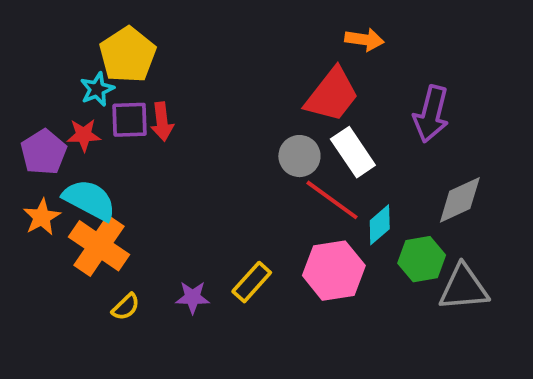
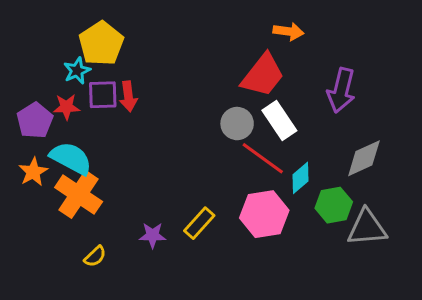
yellow semicircle: (126, 307) -> (95, 256), moved

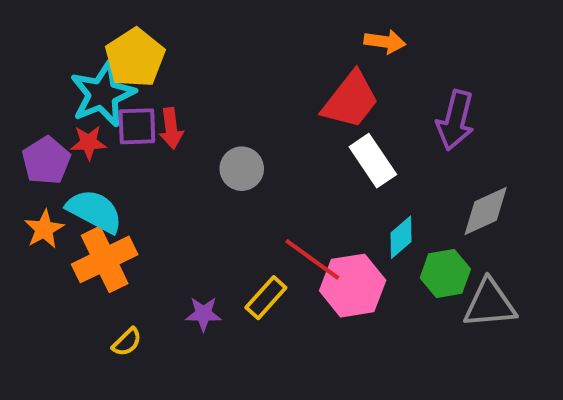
cyan star: (77, 71) -> (103, 94), size x1.8
gray circle: (237, 124) -> (242, 169), moved
red line: (263, 158) -> (312, 259), moved
orange cross: (79, 194) -> (105, 259), turned 30

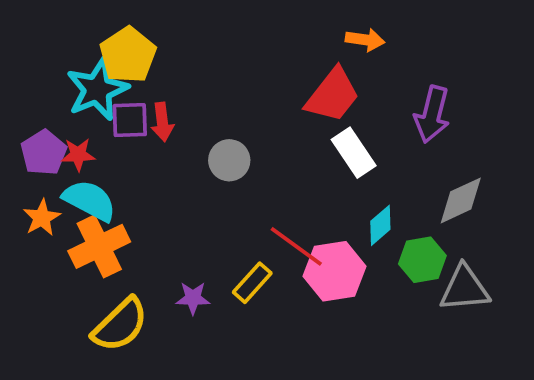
red star: (89, 142) -> (78, 155), moved
yellow semicircle: (127, 342) -> (120, 325), size x2.0

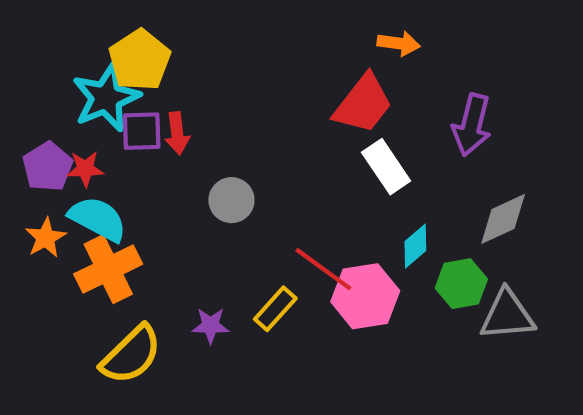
gray circle: (229, 160) -> (231, 200), moved

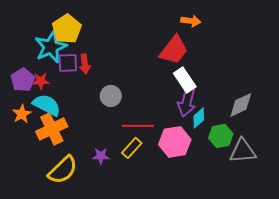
purple arrow: (472, 125) -> (187, 102), moved
red line: (323, 269) -> (138, 126), moved, turned -36

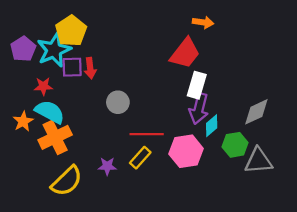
purple pentagon: (23, 80) -> (23, 49), moved
white rectangle: (185, 80) -> (197, 85), turned 50

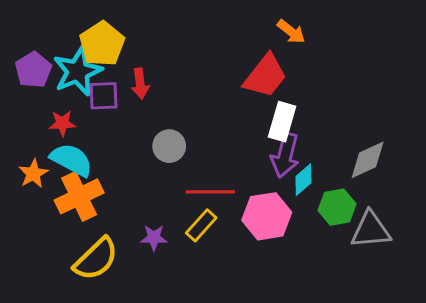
orange arrow: (203, 22) -> (291, 32), turned 30
red arrow: (90, 68) -> (140, 84), moved

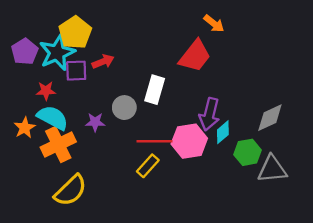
red arrow: (140, 84) -> (103, 62), turned -105
white rectangle: (282, 122) -> (155, 90), moved
pink hexagon: (267, 216) -> (189, 141), moved
purple star: (154, 238) -> (95, 122), moved

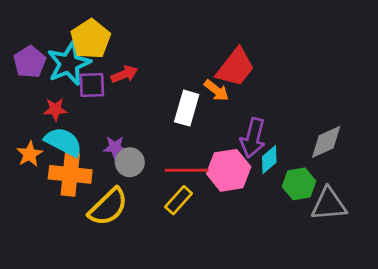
orange arrow: (214, 24) -> (216, 90), moved
gray circle: (124, 108) -> (130, 162), moved
orange cross: (58, 144) -> (70, 174), turned 32
yellow semicircle: (71, 190) -> (108, 207), moved

